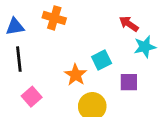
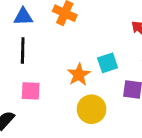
pink square: (32, 97) -> (31, 91), turned 36

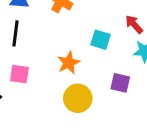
cyan square: (108, 63) -> (100, 40), moved, turned 30

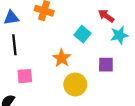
cyan square: (100, 40) -> (83, 34), turned 35

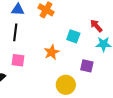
cyan square: (83, 34) -> (73, 36), turned -32
yellow circle: (75, 85) -> (66, 85), moved

